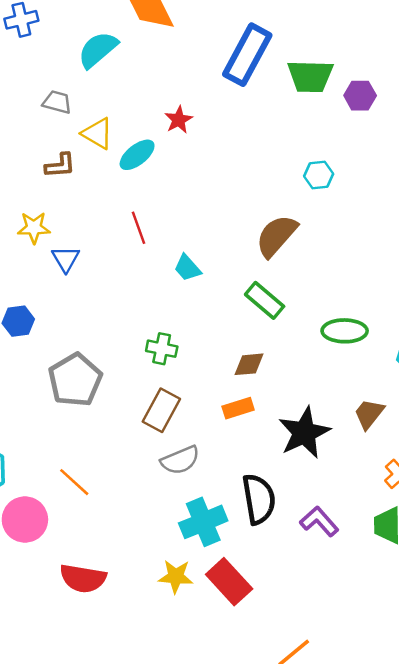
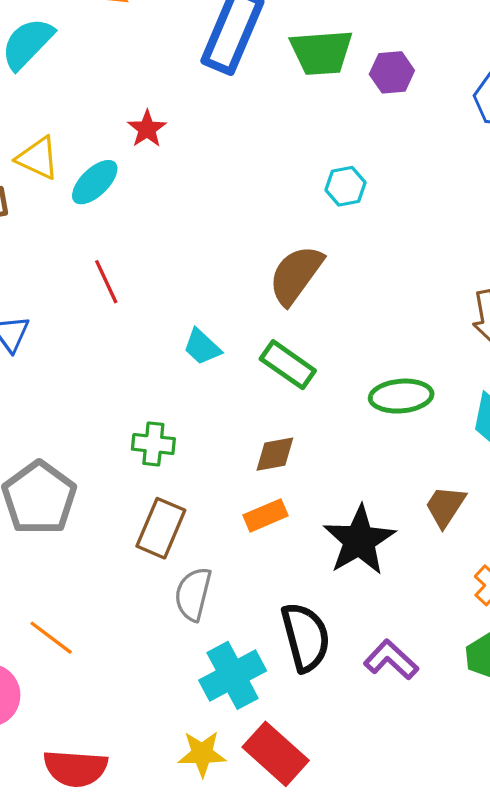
cyan trapezoid: (187, 268) -> (202, 347), moved
gray semicircle: (180, 460) -> (193, 594), turned 132

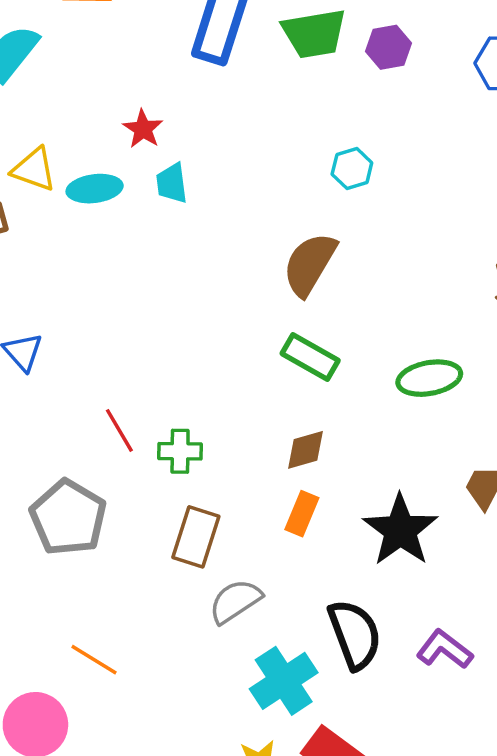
cyan ellipse: (95, 182) -> (95, 189), turned 42
red line: (106, 282) -> (119, 430), moved
cyan trapezoid: (202, 347) -> (172, 183), moved, turned 45
orange rectangle: (266, 515) -> (302, 514), turned -39
gray semicircle: (193, 594) -> (235, 601), turned 48

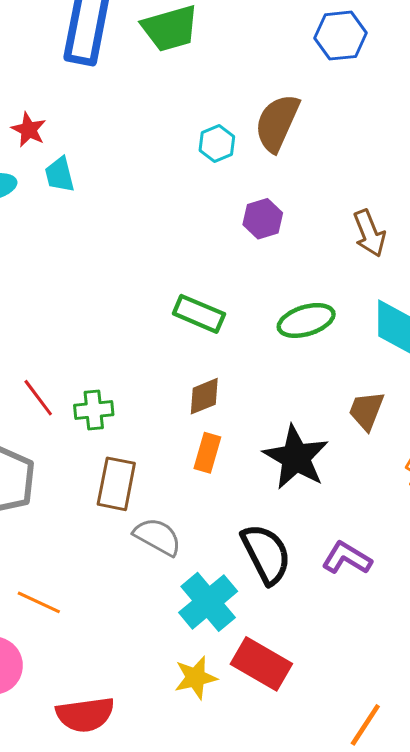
purple hexagon: (389, 47) -> (263, 219), moved
brown semicircle: (310, 264) -> (277, 123), moved
gray semicircle: (235, 601) -> (158, 537), turned 69

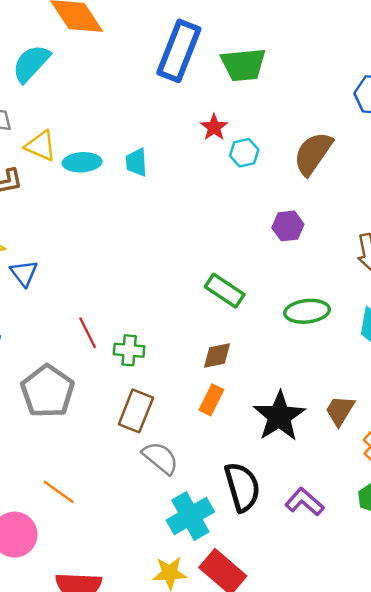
red star: (29, 130) -> (214, 127), moved
cyan hexagon: (217, 144) -> (244, 153), moved
brown trapezoid: (366, 411) -> (340, 411), moved

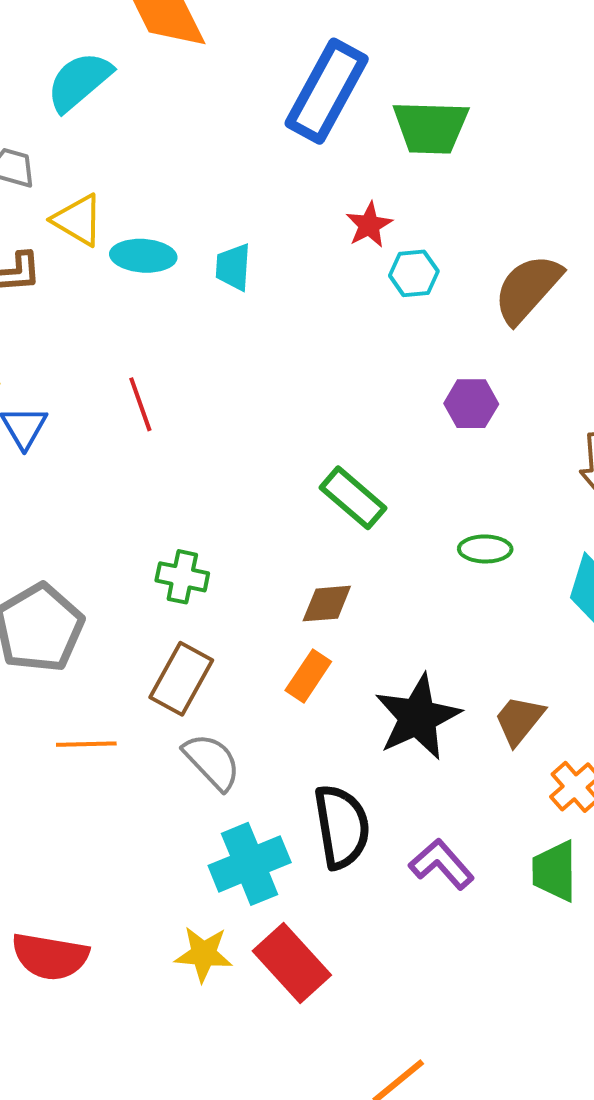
green ellipse: (307, 311) -> (485, 549), size x0.7
red line: (88, 333) -> (140, 404), moved
orange line: (59, 492) -> (86, 744), moved, turned -44

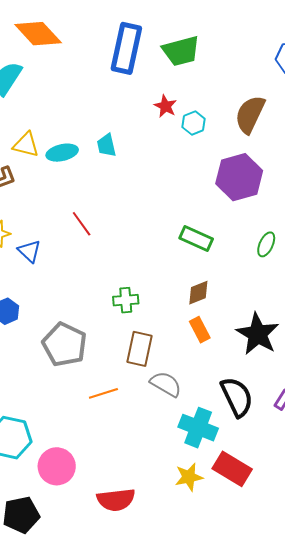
purple hexagon: (471, 404) -> (239, 177), size x1.8
green ellipse: (485, 549) -> (266, 244), turned -50
orange rectangle: (308, 676) -> (200, 330), turned -45
cyan cross: (250, 864) -> (198, 428), turned -30

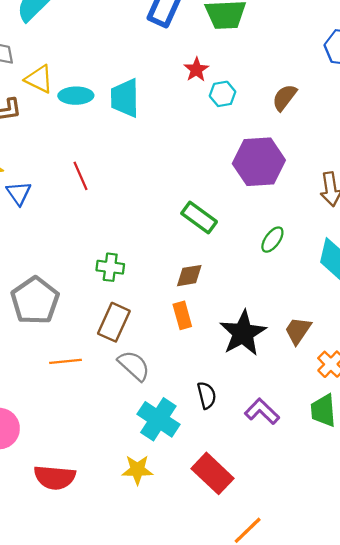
brown semicircle: (250, 114) -> (285, 97), size x0.7
cyan trapezoid: (107, 145) -> (125, 98), size x1.5
black semicircle: (237, 397) -> (207, 395), size x0.6
red rectangle: (232, 469) -> (212, 473), moved

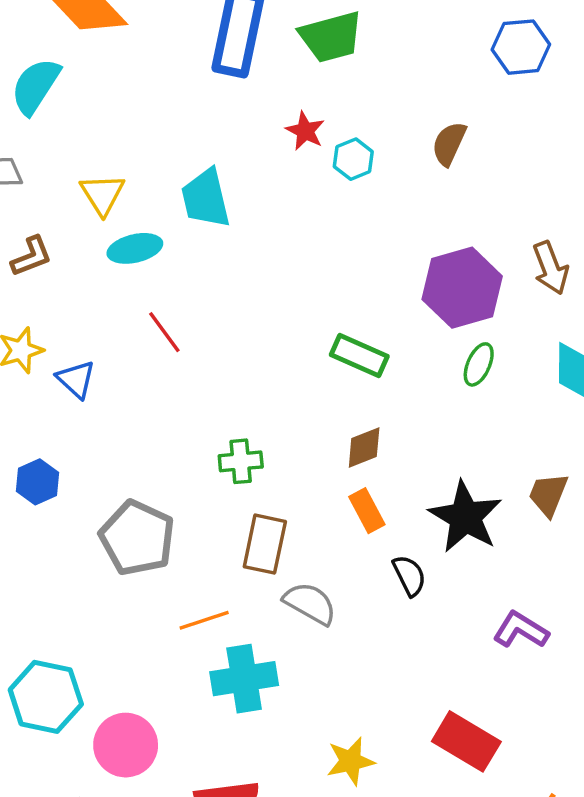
yellow triangle: (39, 79) -> (102, 194), moved, turned 44
cyan ellipse: (76, 96) -> (135, 248), moved
purple hexagon: (259, 162) -> (462, 288), moved
black semicircle: (207, 395) -> (409, 575), moved
cyan cross: (158, 419) -> (244, 679), moved, turned -30

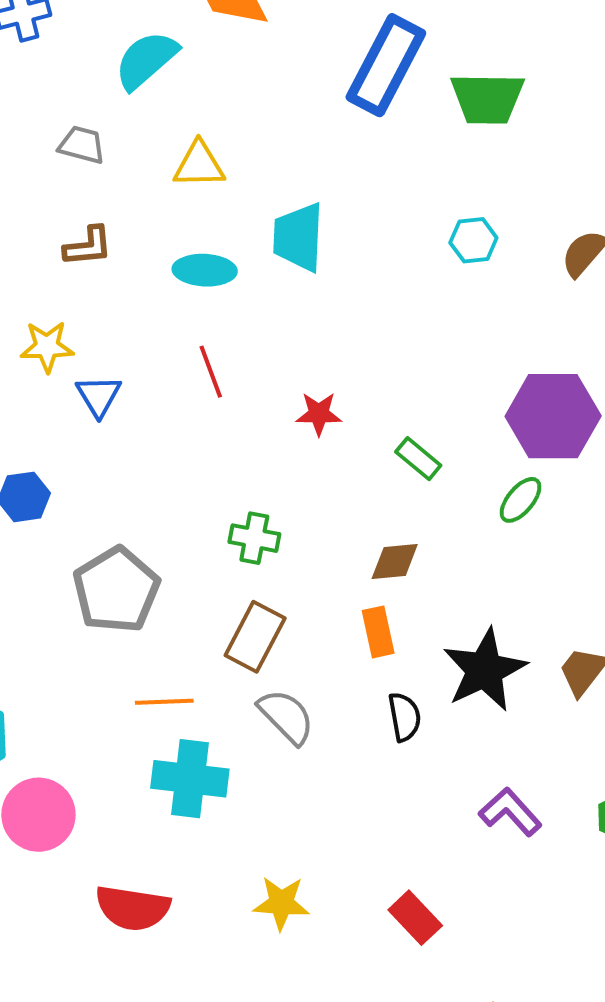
red star: (305, 131) -> (319, 414), moved, turned 30
yellow triangle: (102, 194) -> (199, 165), moved, turned 45
green rectangle: (359, 356) -> (418, 459), size x0.7
green ellipse: (479, 364) -> (521, 500), moved
red rectangle: (466, 741) -> (415, 918), size x0.7

